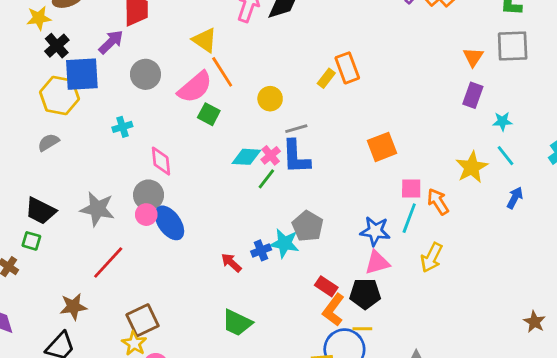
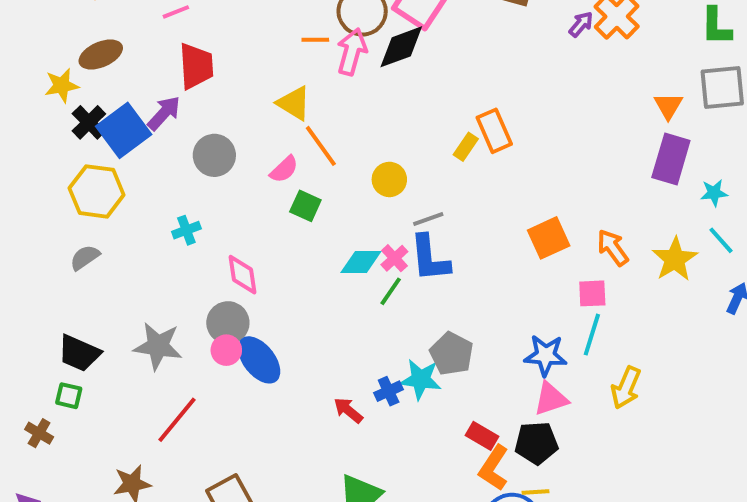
blue square: (82, 74) -> (124, 130), moved, turned -30
pink semicircle: (195, 87) -> (284, 169), size x0.6
purple rectangle: (473, 95) -> (671, 159), size x1.4
orange arrow: (438, 202) -> (613, 248), moved

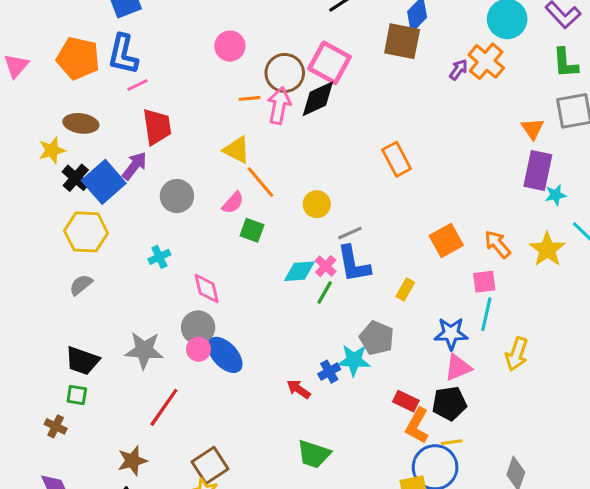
brown ellipse: (101, 54) -> (81, 123), turned 36
yellow rectangle: (466, 147) -> (405, 289), moved
cyan star: (714, 193) -> (556, 195), moved

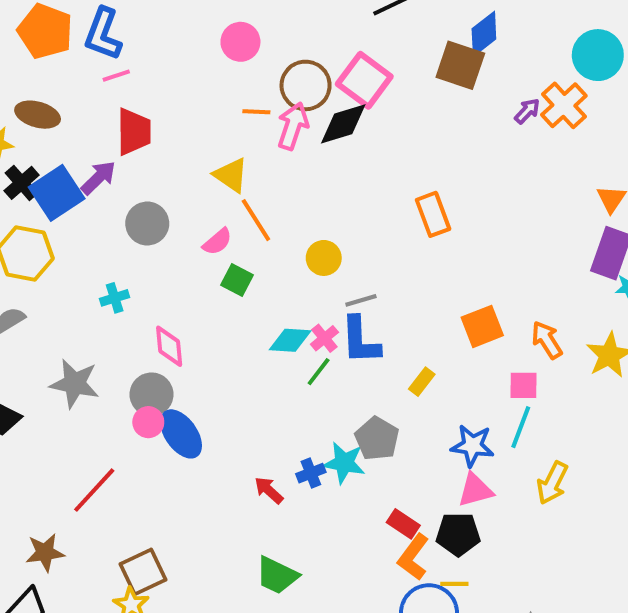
gray star: (144, 350) -> (75, 384), moved

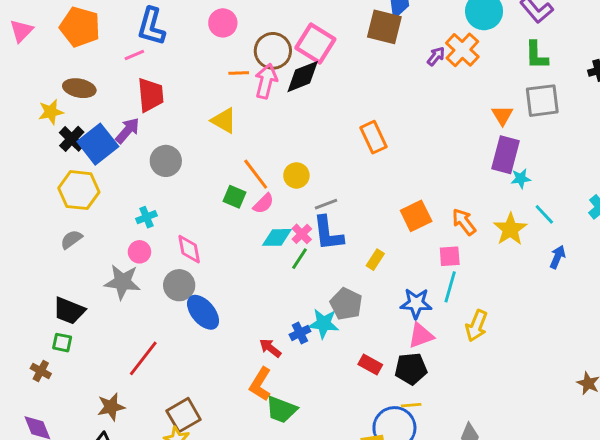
blue L-shape: (103, 34) -> (151, 26), moved
orange line: (256, 220) -> (256, 174), moved
pink semicircle: (217, 242) -> (263, 204), moved
pink circle: (148, 422) -> (139, 252), moved
orange L-shape: (413, 557) -> (260, 384), moved

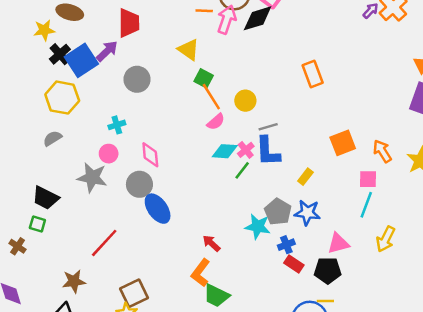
green square: (235, 197) -> (204, 78), moved
blue star: (416, 303) -> (307, 213), moved
blue cross: (300, 333) -> (286, 245), moved

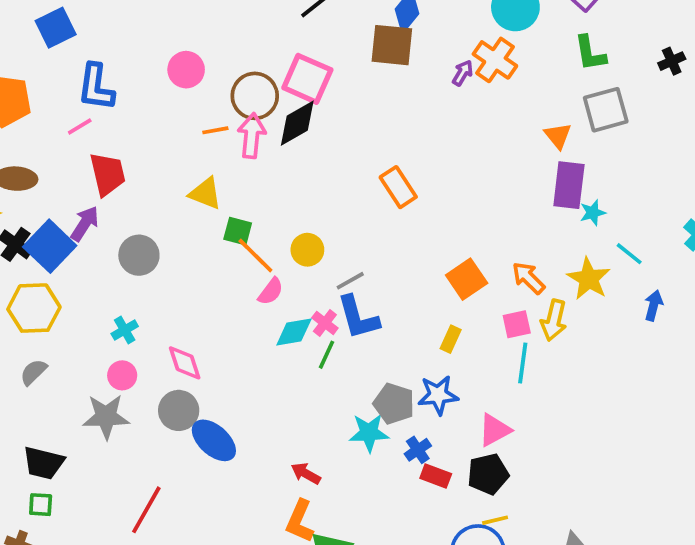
yellow rectangle: (305, 177) -> (451, 339), moved
yellow arrow: (386, 239) -> (554, 320), moved

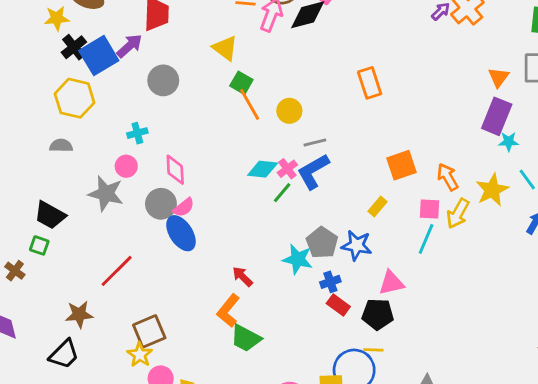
pink semicircle: (271, 291) -> (184, 207), moved
blue L-shape: (358, 317) -> (313, 171), turned 60
gray semicircle: (33, 372) -> (61, 146), turned 30

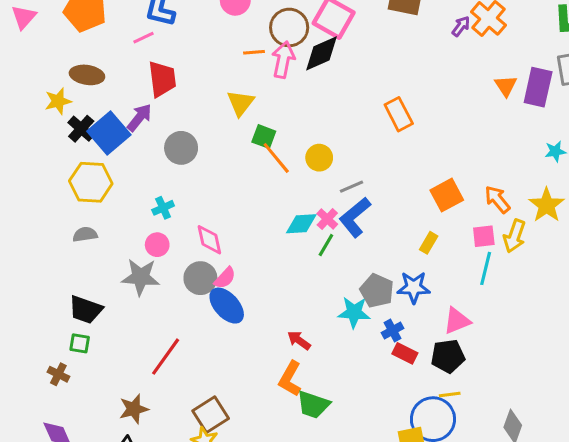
yellow triangle: (225, 48) -> (241, 103), turned 40
orange triangle: (499, 77) -> (506, 86), moved
purple rectangle: (497, 116) -> (538, 87), moved

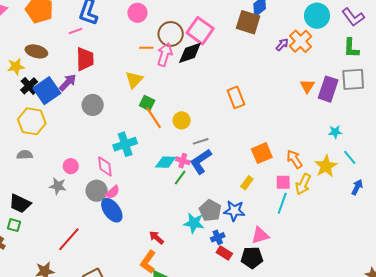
cyan cross: (163, 208) -> (125, 144), moved, size x1.6
pink cross: (327, 219) -> (183, 161), turned -32
gray star: (141, 277) -> (58, 186), size x0.7

